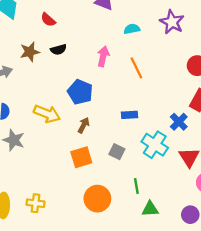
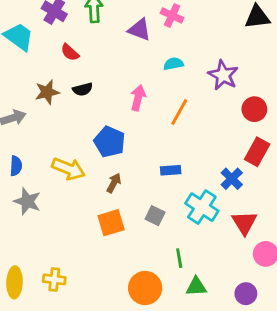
purple star: (172, 22) -> (223, 75), moved
orange line: (136, 68) -> (179, 112), turned 55
orange circle: (97, 199) -> (145, 288), moved

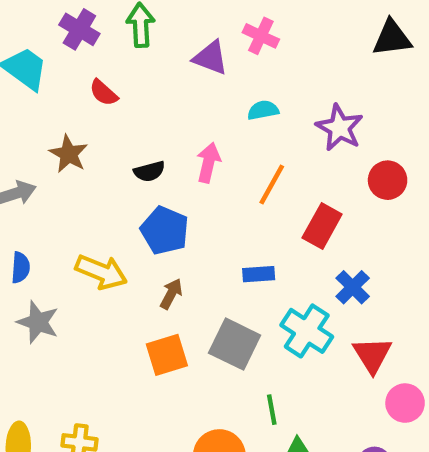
black semicircle: (83, 89) -> (149, 171), moved
brown star: (47, 92) -> (69, 154), turned -30
red rectangle: (257, 152) -> (322, 226), moved
gray square: (155, 216) -> (235, 344), size x1.6

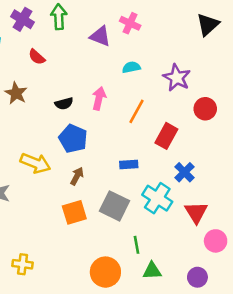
black triangle: (392, 38) -> (208, 25), turned -35

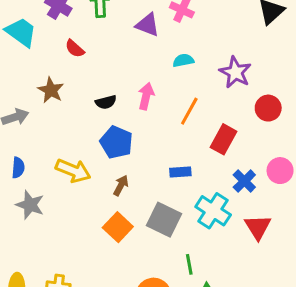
orange square: (74, 212) -> (118, 227), turned -30
pink circle: (216, 241) -> (280, 171), moved

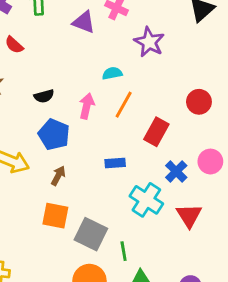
cyan semicircle: (183, 60) -> (112, 73), moved
purple star: (235, 72) -> (149, 42), moved
pink arrow: (146, 96) -> (87, 106), moved
gray square: (164, 220) -> (91, 234), moved
orange square: (118, 227) -> (55, 216), turned -32

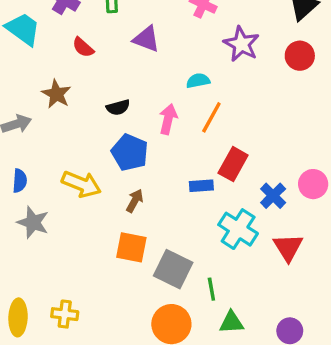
purple triangle: (84, 22) -> (146, 39), moved
red circle: (199, 102) -> (300, 56), moved
red rectangle: (156, 132) -> (233, 164), moved

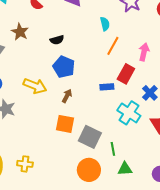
cyan semicircle: (198, 81) -> (105, 24), turned 88
pink arrow: (168, 119) -> (144, 52), moved

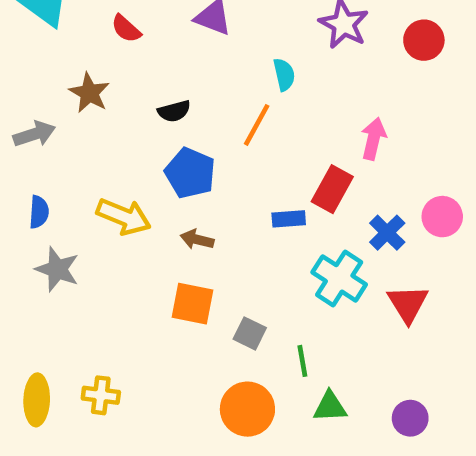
orange line: (113, 46) -> (257, 125), moved
brown arrow: (67, 96) -> (197, 239), turned -104
gray square: (90, 137) -> (250, 333), size x0.6

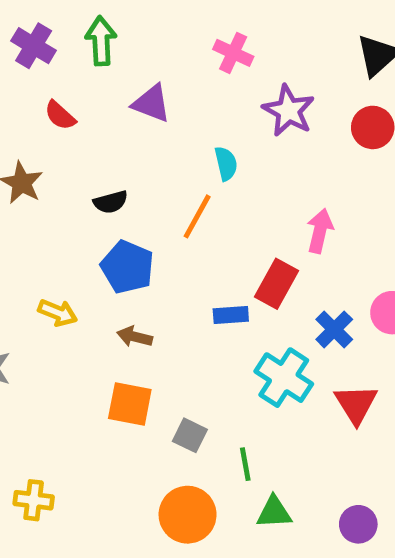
yellow arrow: (124, 217) -> (58, 313), size x0.7

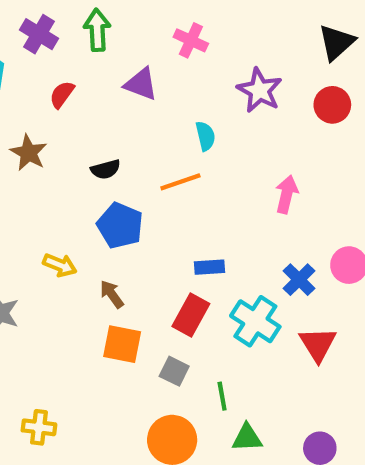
pink cross: (233, 53) -> (191, 40), moved
red semicircle: (60, 115) -> (62, 94), turned 84
orange line: (197, 216) -> (180, 182), turned 42
red rectangle: (277, 284) -> (191, 315), moved
brown arrow: (135, 337) -> (112, 294), moved, turned 40

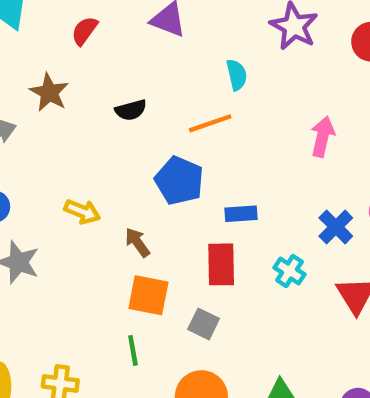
blue pentagon: (120, 226) -> (179, 181), moved
red rectangle: (191, 315) -> (221, 264), turned -30
cyan cross: (255, 321) -> (290, 271), size x0.6
green line: (222, 396) -> (133, 350), moved

